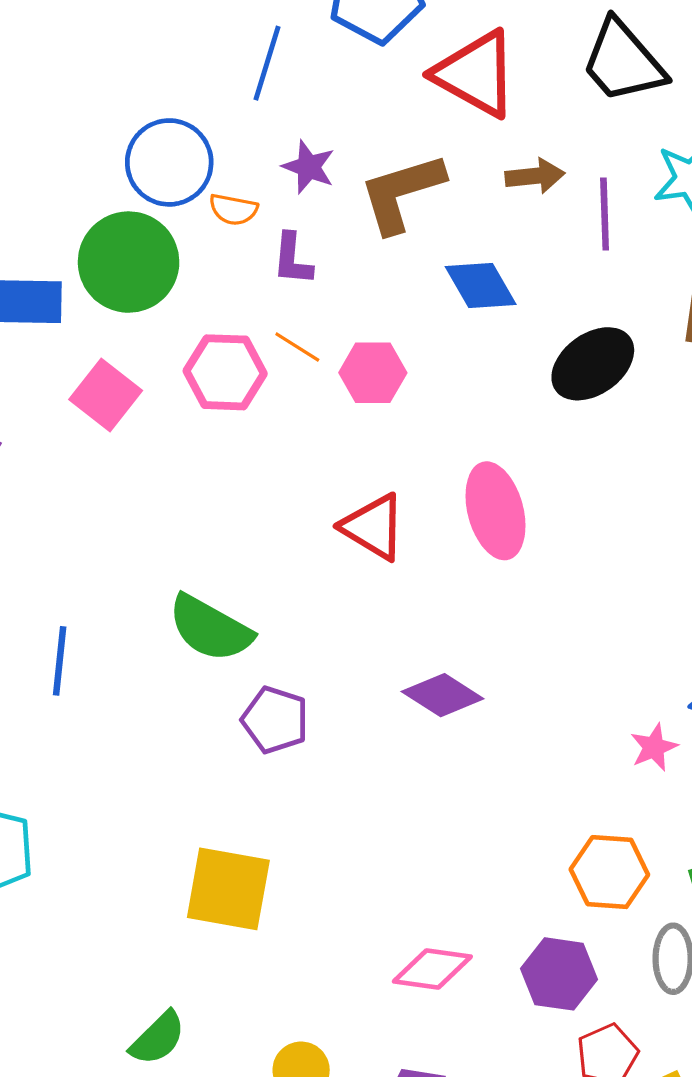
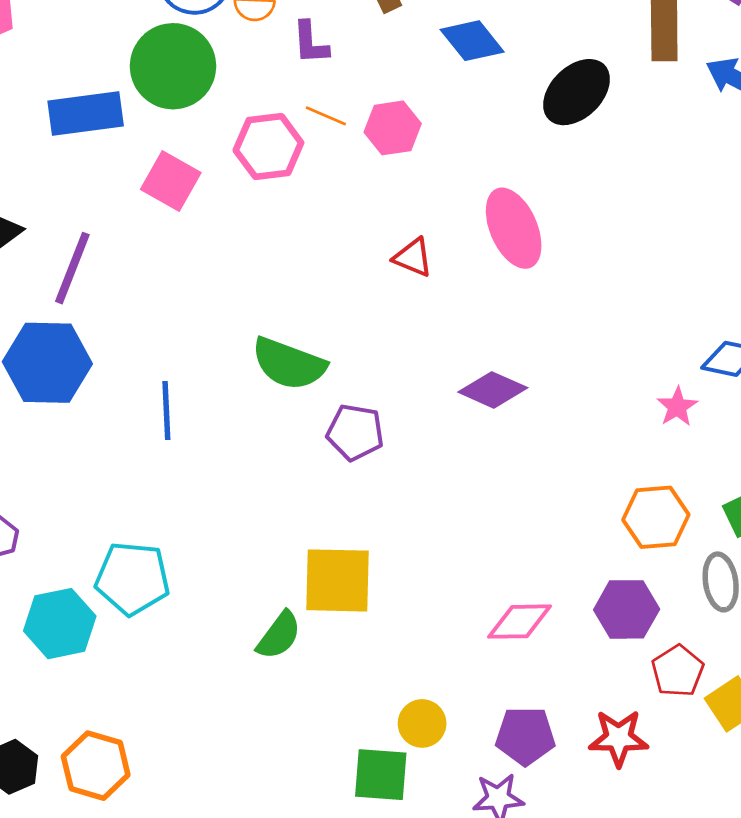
red triangle: (373, 527) -> (413, 257), size x0.7
green semicircle: (158, 1038) -> (279, 635), moved

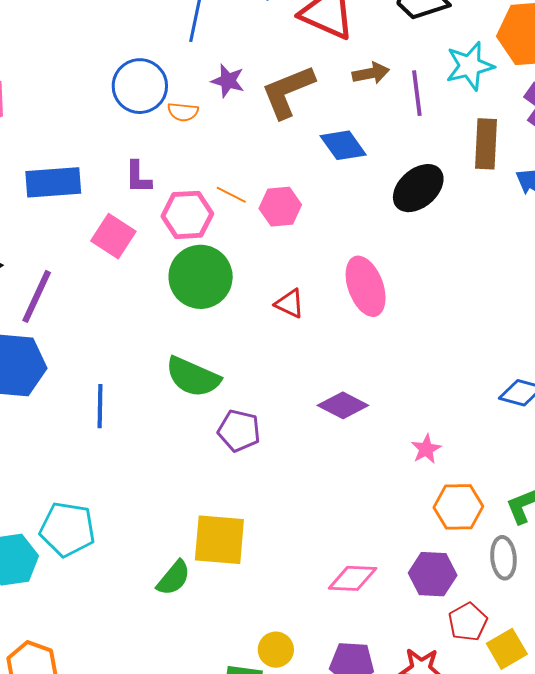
purple L-shape: (310, 43) -> (138, 177), moved
green circle: (173, 66) -> (201, 277), moved
pink star: (677, 407) -> (426, 449), moved

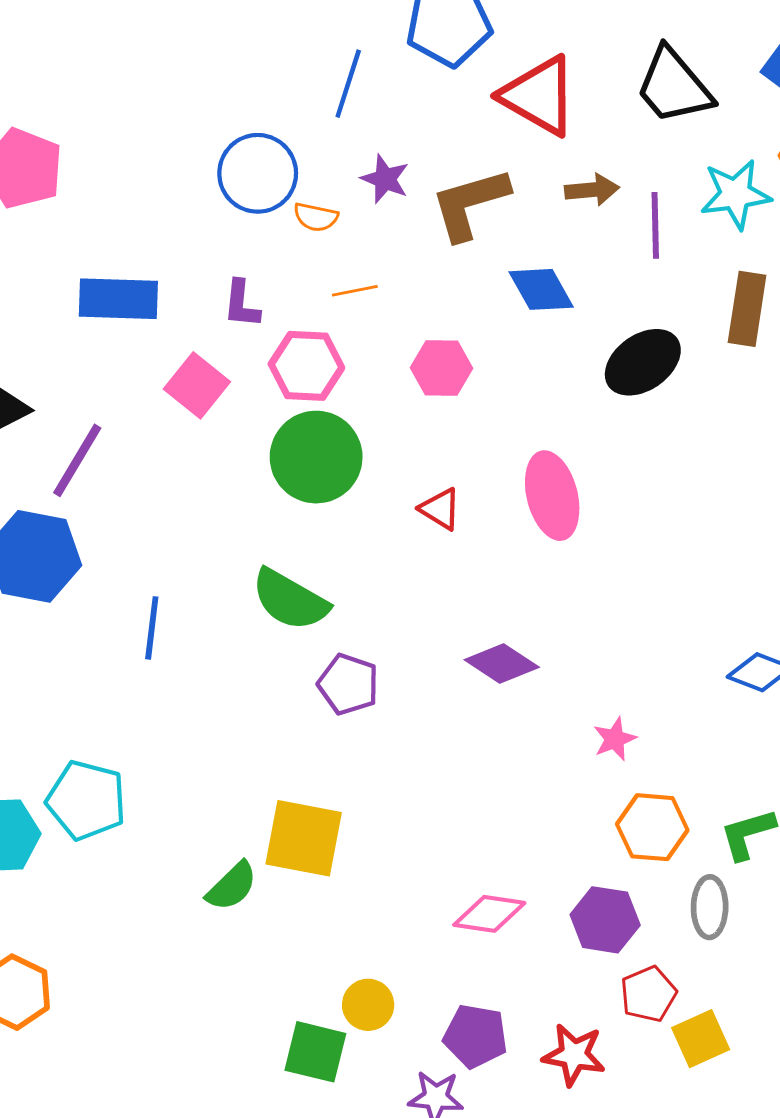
orange line: (231, 195) -> (355, 291), moved, turned -44

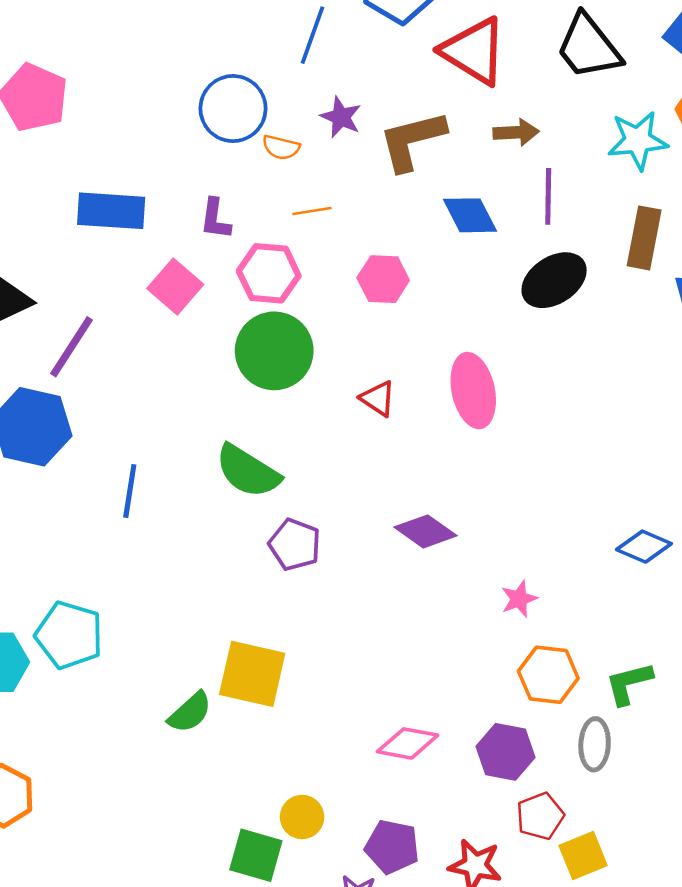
purple line: (655, 225) -> (548, 196), moved

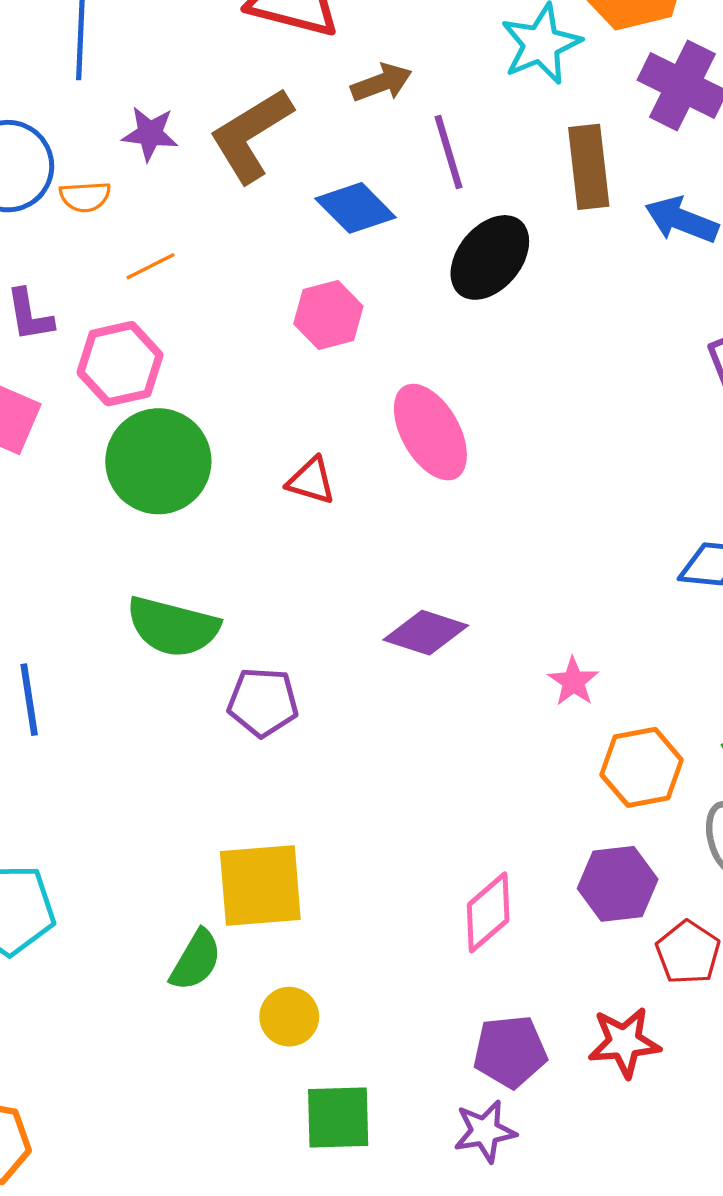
pink hexagon: (383, 279) -> (328, 315), moved
pink diamond: (408, 743) -> (488, 912), turned -34
yellow circle: (302, 817) -> (289, 1017), moved

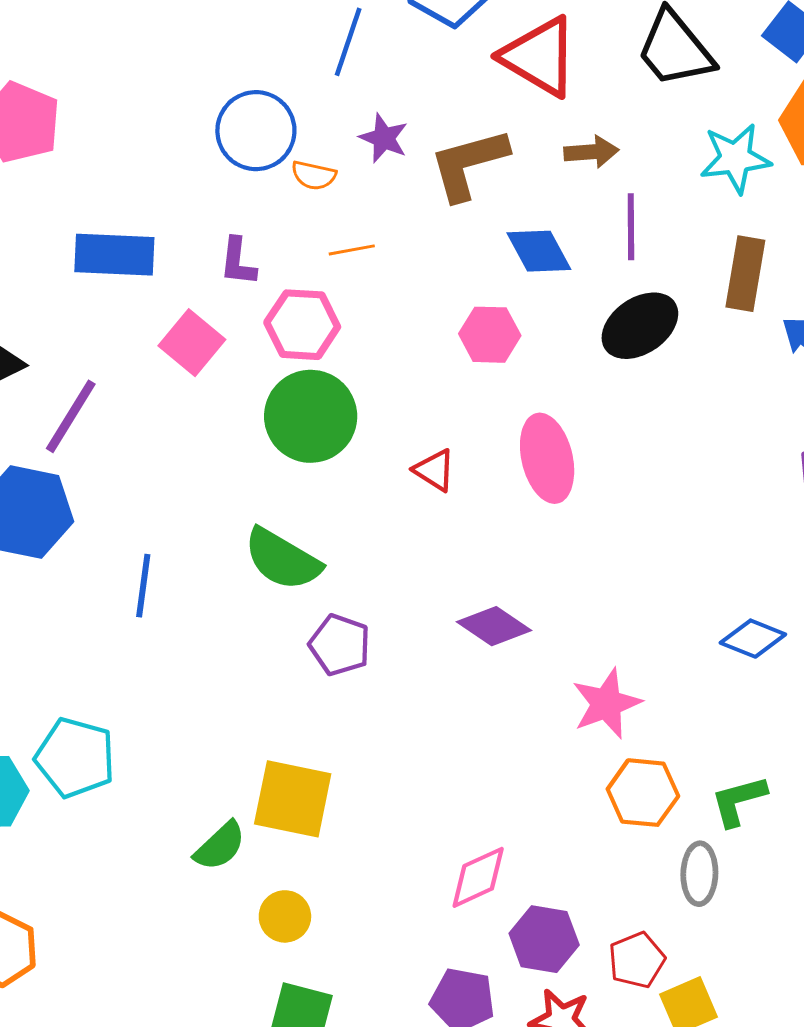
pink star: (573, 682) -> (606, 704), size x1.6
purple hexagon: (618, 884) -> (544, 939), moved

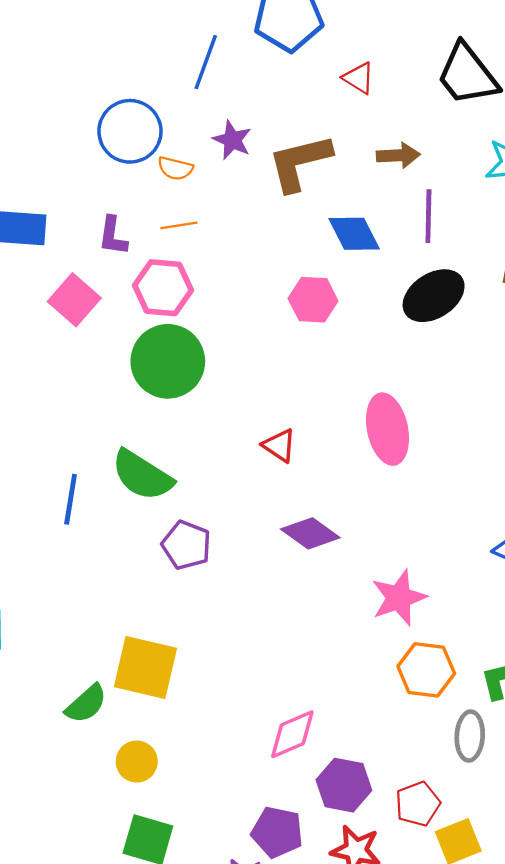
red triangle: (539, 57) -> (359, 78), size x0.5
orange line: (352, 250) -> (179, 225), moved
pink ellipse: (547, 458) -> (388, 429), moved
red triangle: (435, 470) -> (279, 445), moved
blue line: (143, 586) -> (71, 499), moved

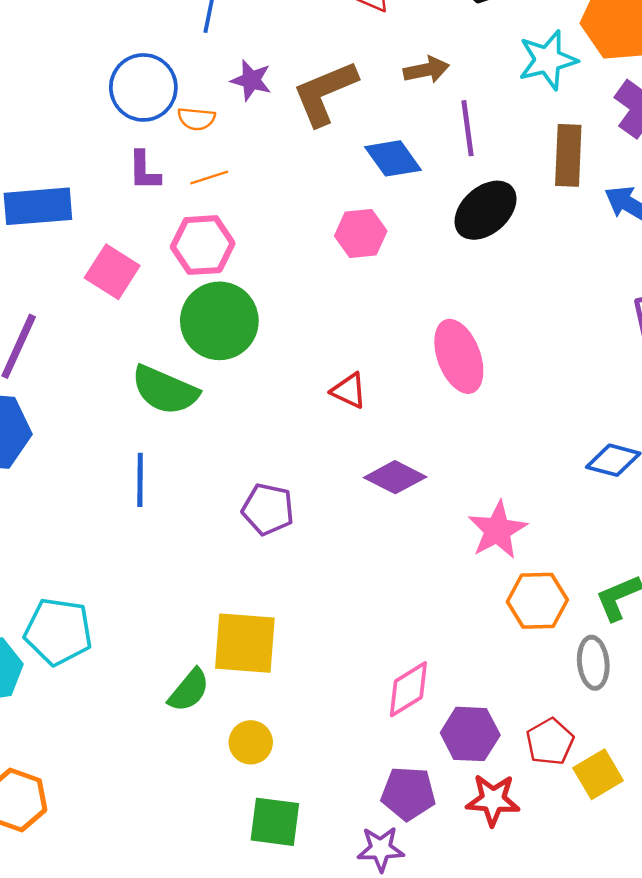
purple L-shape: (113, 236) -> (144, 171), moved
green semicircle: (142, 475) -> (165, 390), moved

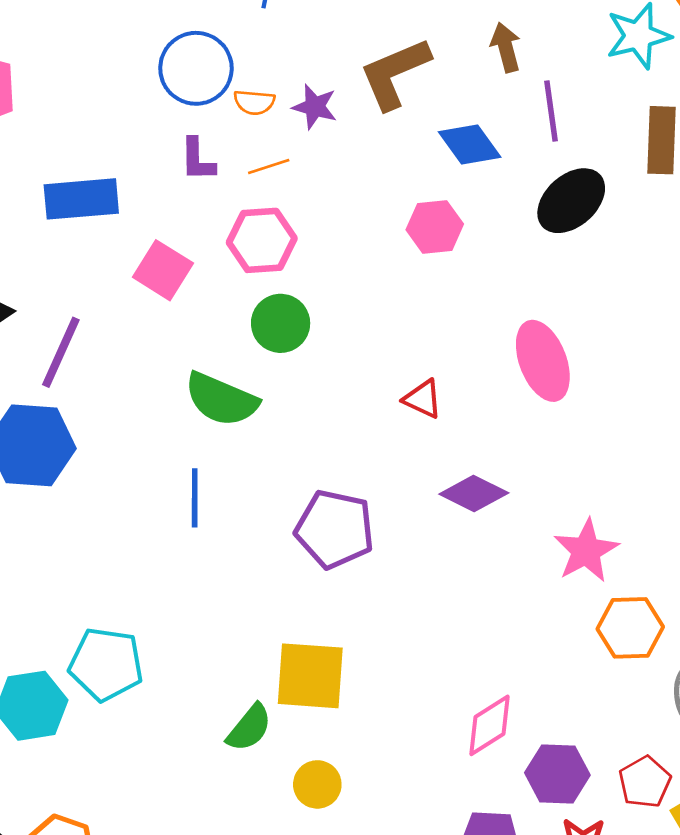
brown arrow: (426, 70) -> (506, 47), turned -93
purple star: (251, 80) -> (315, 107), moved
green circle: (219, 321) -> (281, 323), size x0.7
purple pentagon: (268, 509) -> (335, 529), size x1.4

